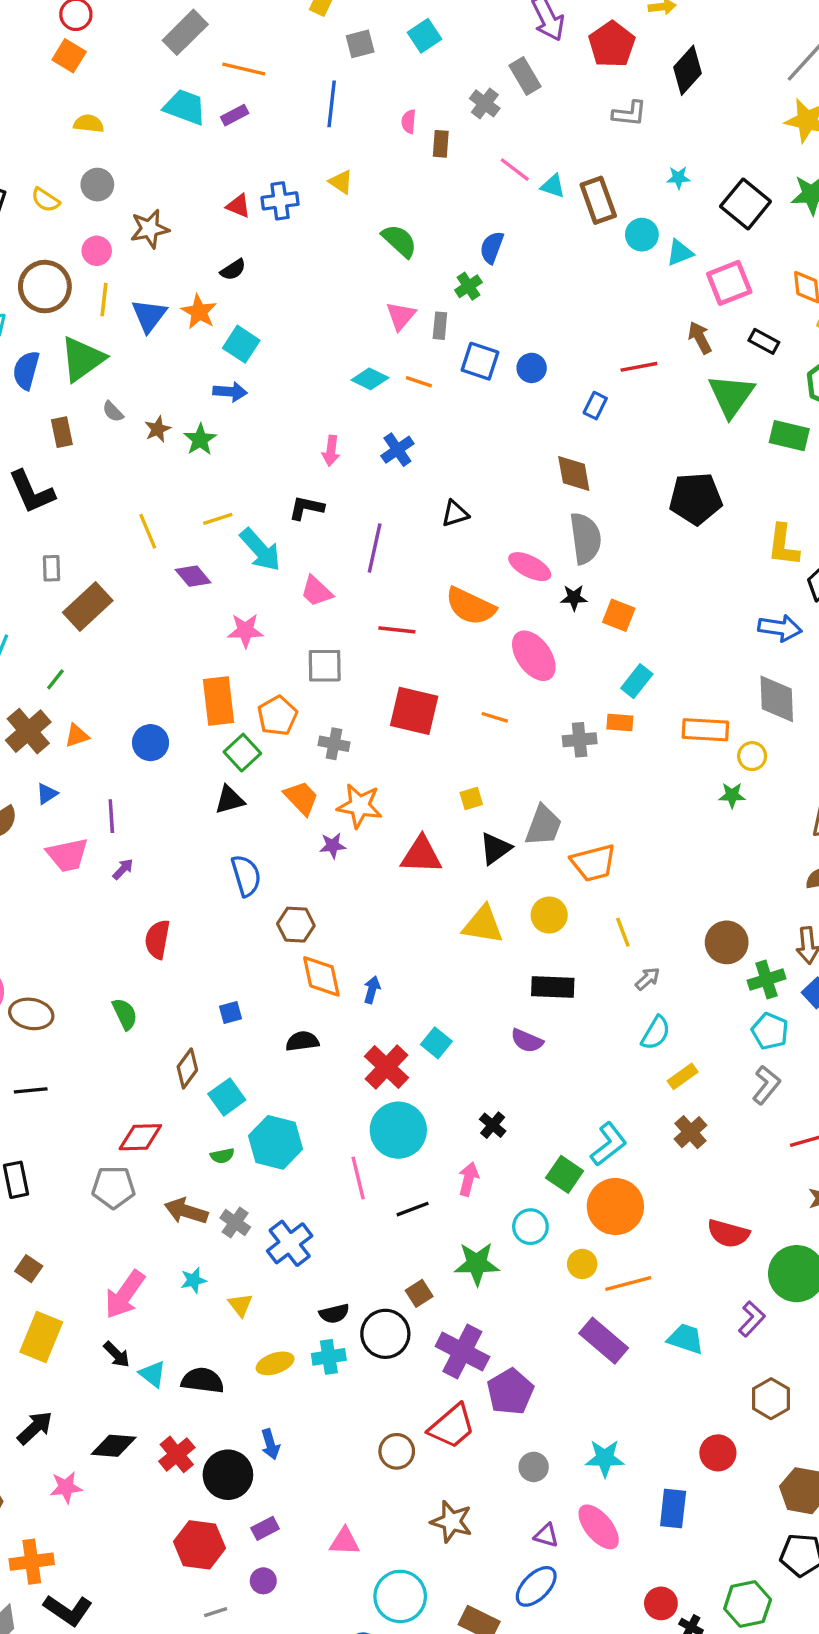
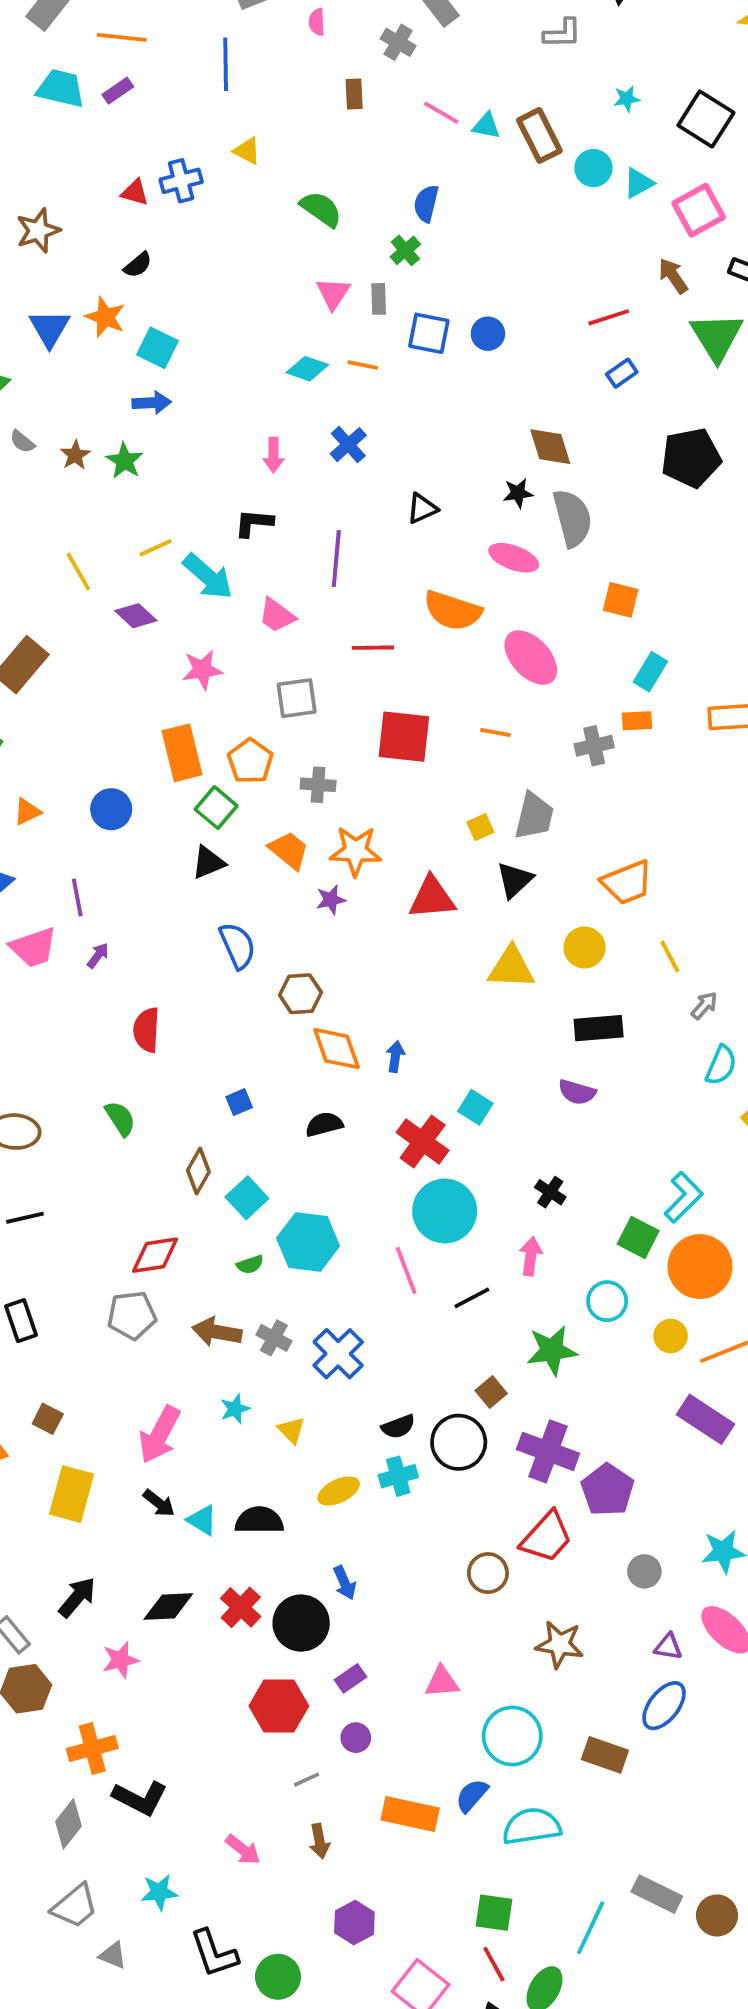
pink semicircle: (409, 122) -> (317, 22), moved
blue rectangle: (595, 406) -> (622, 373), moved, turned 36
black star: (574, 598) -> (518, 493), moved
gray trapezoid: (543, 826) -> (534, 816), moved

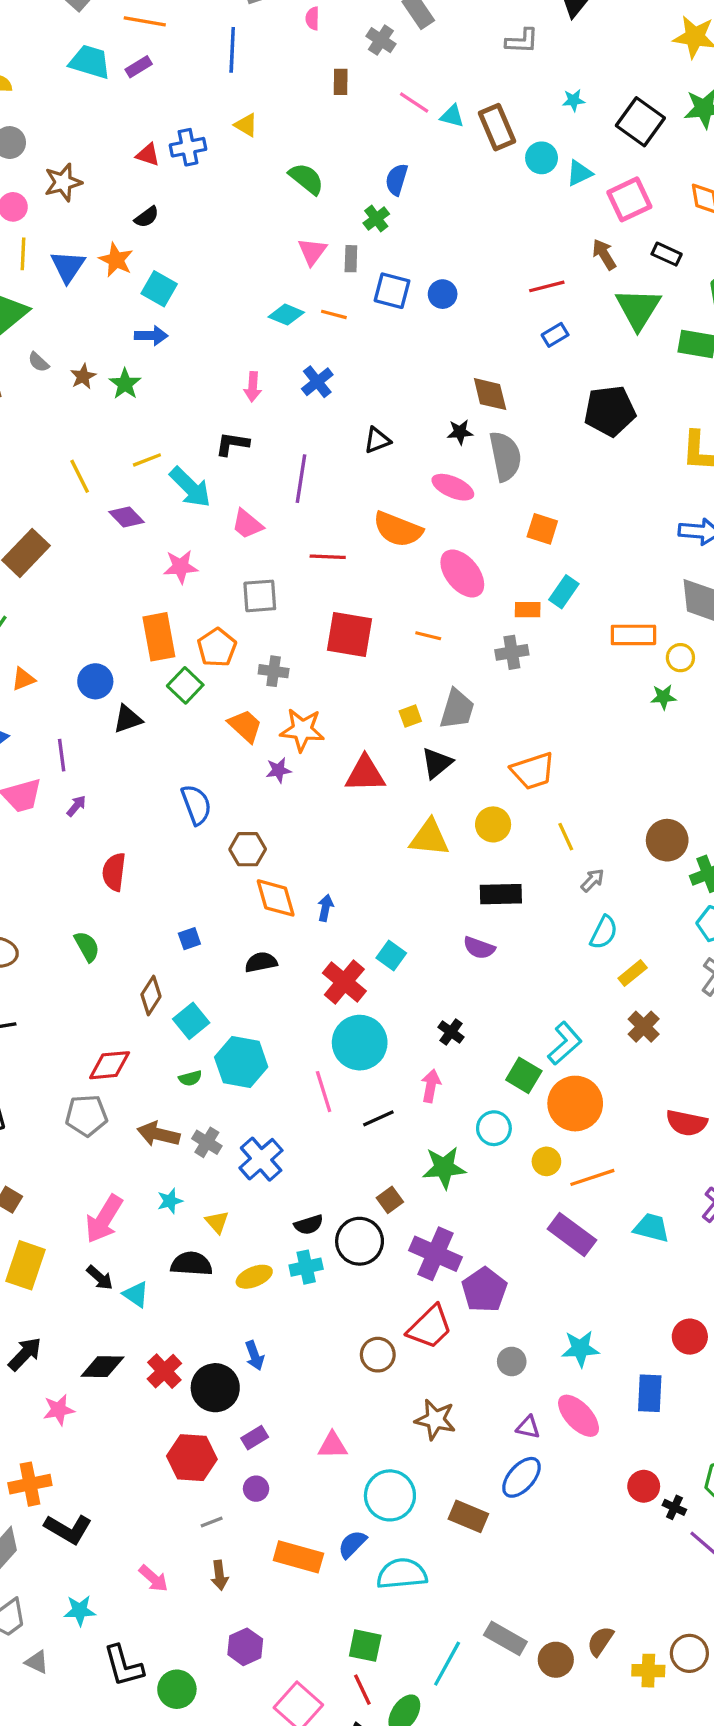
orange rectangle: (637, 721) -> (528, 610), moved
black triangle: (208, 863) -> (128, 719), moved
black semicircle: (259, 1520) -> (191, 1264), moved

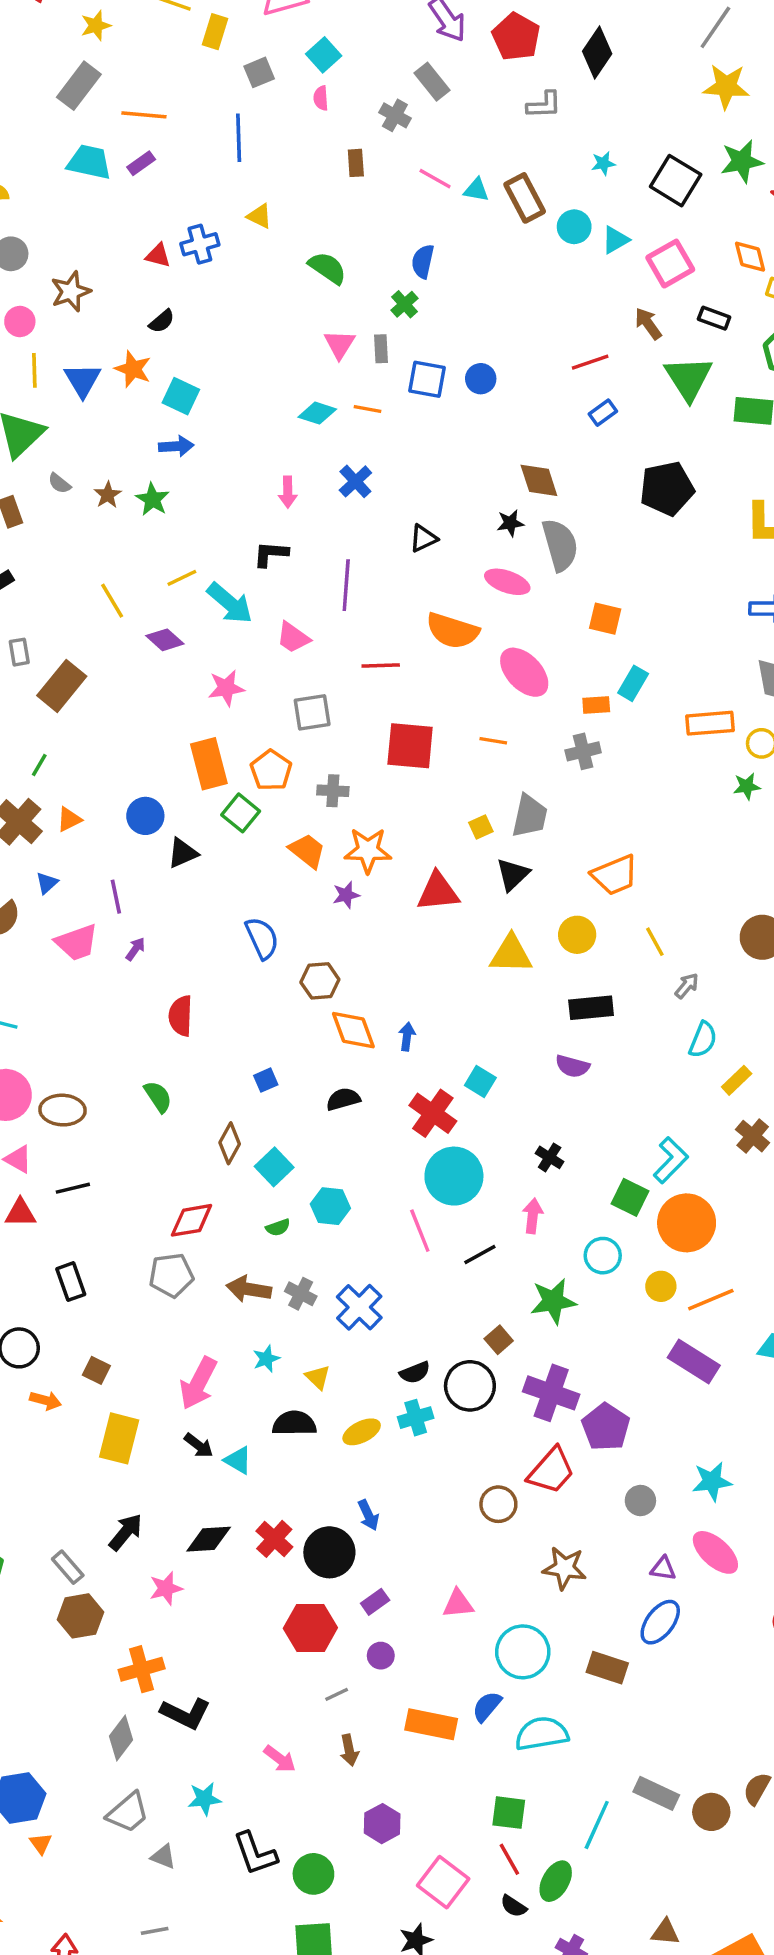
cyan hexagon: (241, 1062) -> (330, 1206), size x0.7

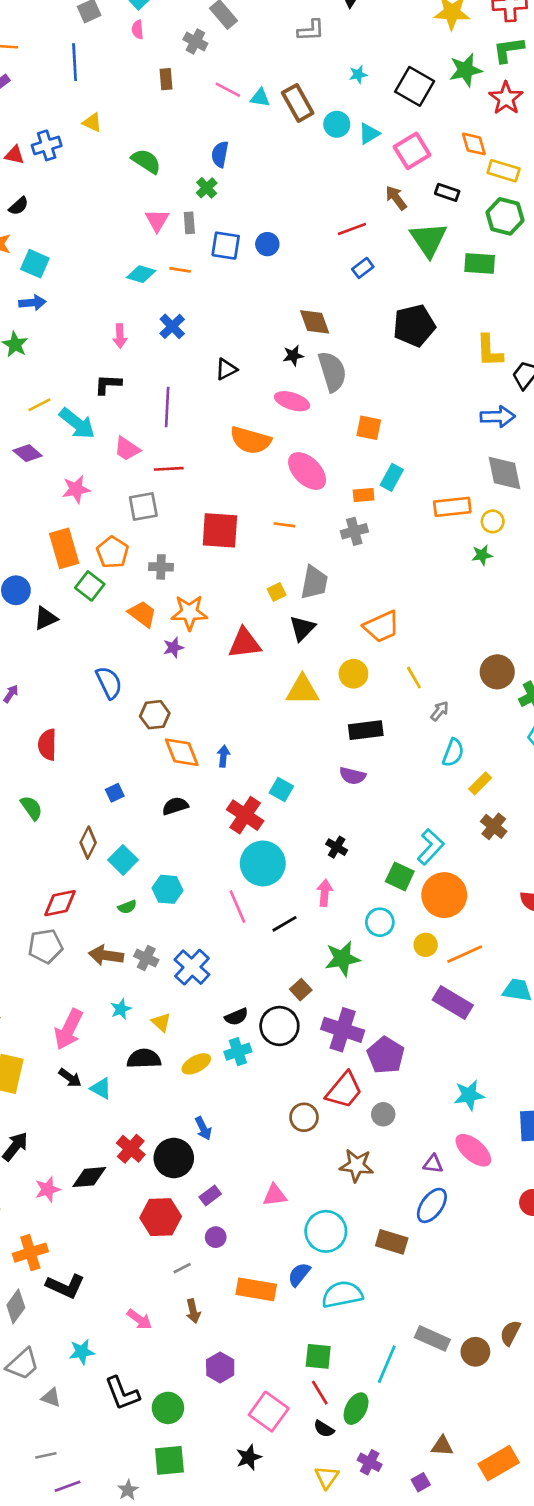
red line: (381, 665) -> (169, 469), moved
gray circle: (640, 1501) -> (383, 1114), moved
black diamond: (209, 1539) -> (89, 1177), moved

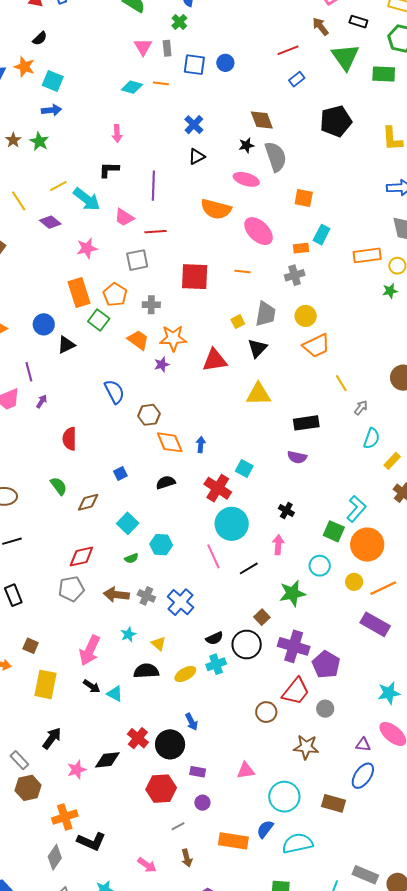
blue cross: (172, 326) -> (194, 125), moved
yellow circle: (353, 674) -> (306, 316), moved
brown diamond: (88, 843) -> (88, 502), moved, turned 50
purple rectangle: (210, 1195) -> (198, 772), turned 49

